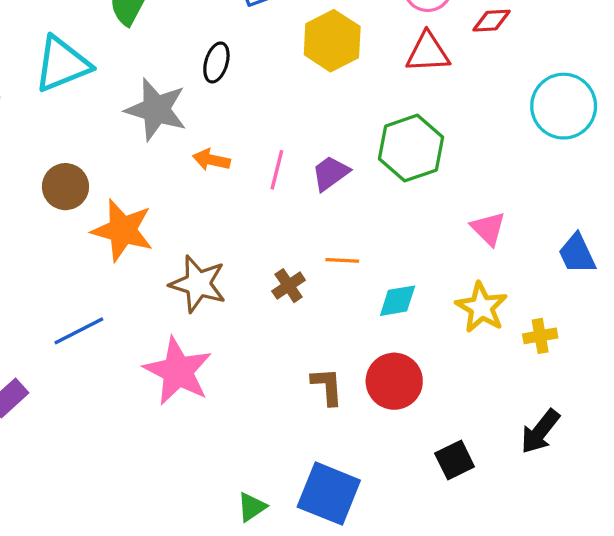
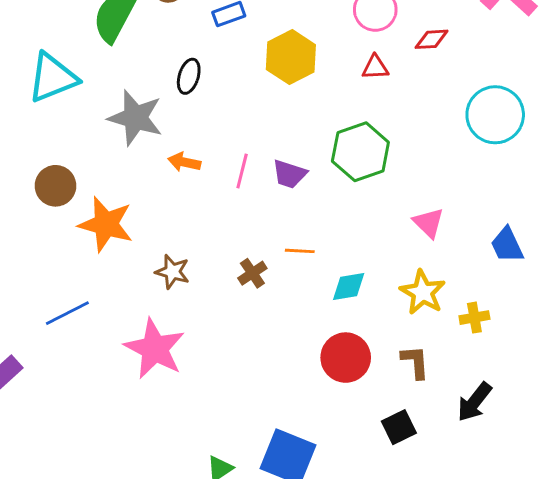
red triangle: (428, 52) -> (375, 67), size x0.7
purple trapezoid: (330, 173) -> (289, 174), turned -126
brown star: (198, 284) -> (172, 272), size x0.7
brown L-shape: (327, 386) -> (415, 362), moved

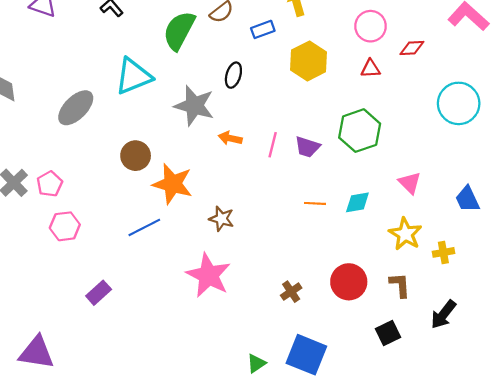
brown cross: (252, 273) -> (291, 292), moved
cyan diamond: (349, 286) -> (357, 202), moved
blue line: (67, 313) -> (144, 227), moved

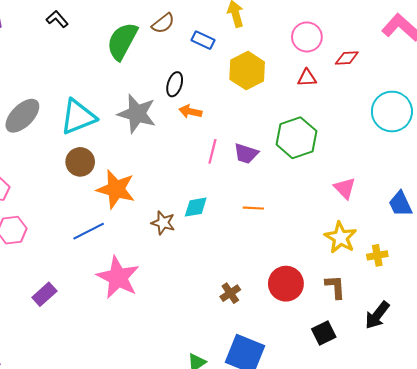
blue rectangle: (263, 29) -> (203, 40), turned 45
cyan triangle: (133, 76) -> (78, 117), moved
orange arrow: (230, 138) -> (190, 112), moved
cyan diamond: (357, 202) -> (196, 207), moved
pink star: (208, 275) -> (118, 277), moved

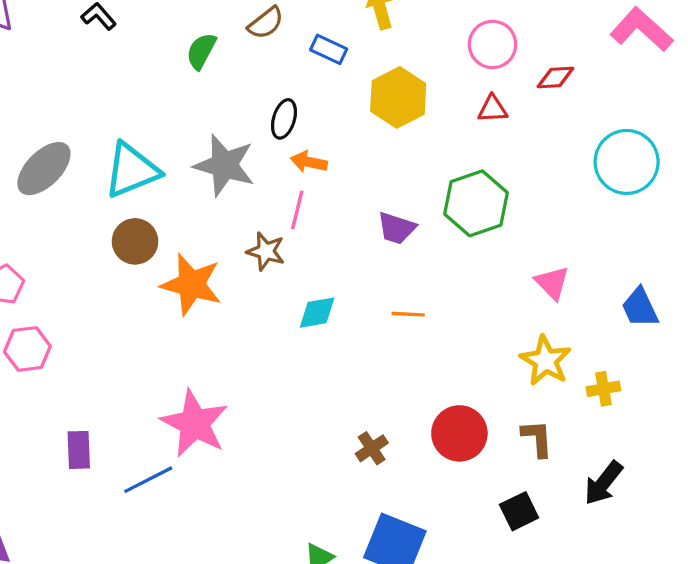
green semicircle: (122, 41) -> (201, 51), size x0.6
pink line: (212, 151) -> (297, 210), moved
brown star: (163, 223) -> (266, 251), moved
blue line: (89, 231) -> (148, 480), moved
purple rectangle: (44, 294) -> (79, 450), turned -50

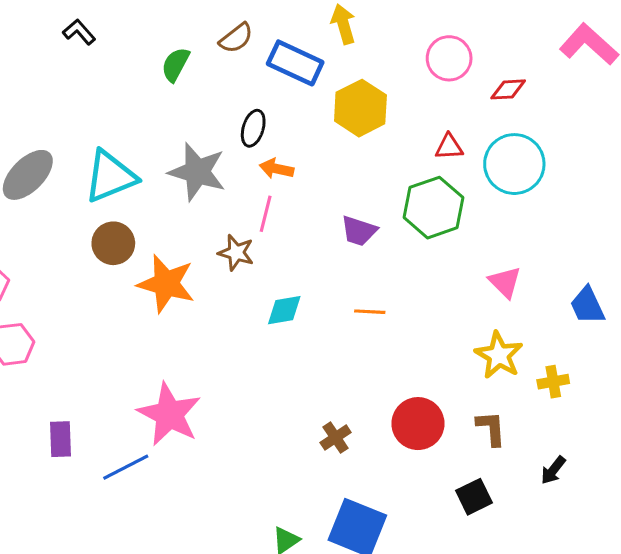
blue rectangle: (329, 49) -> (295, 63), size x1.6
red triangle: (493, 109) -> (449, 147), moved
cyan circle: (627, 162) -> (514, 164), moved
black arrow: (603, 483) -> (553, 470), size x0.7

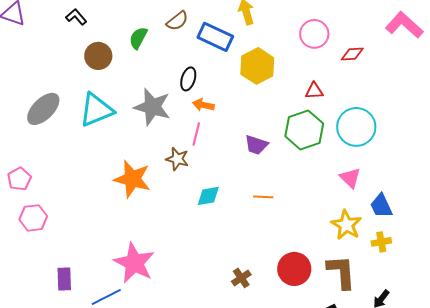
cyan circle: (514, 164) -> (356, 127), moved
brown circle: (113, 243) -> (98, 56), moved
blue trapezoid: (587, 305) -> (381, 206), moved
brown L-shape: (491, 428) -> (341, 272), size x1.5

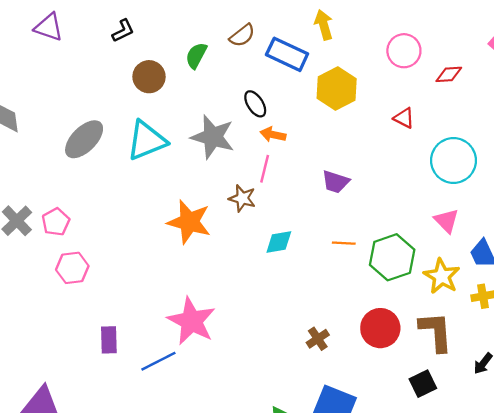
black L-shape: (76, 17) -> (123, 31), turned 105
black ellipse: (188, 79) -> (255, 104), turned -50
red triangle: (314, 91) -> (404, 118), turned 30
green hexagon: (304, 130) -> (392, 257), moved

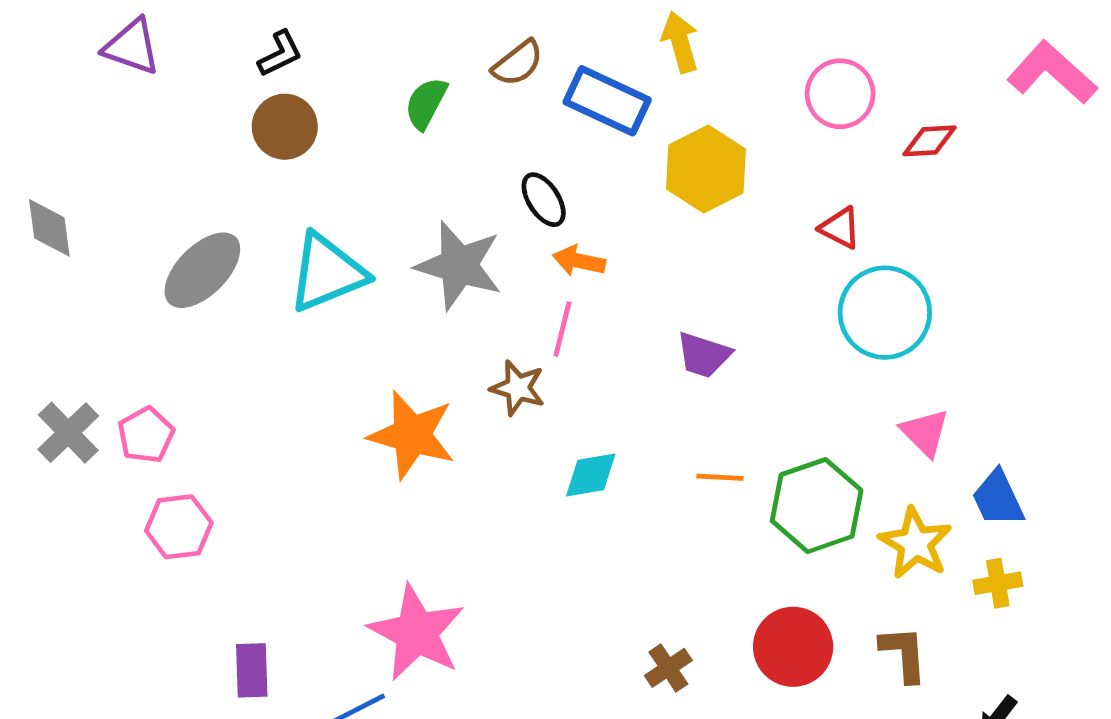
brown circle: (149, 77) -> (285, 127), moved
cyan circle: (453, 161) -> (885, 313), moved
brown L-shape: (436, 332) -> (904, 654), size x0.7

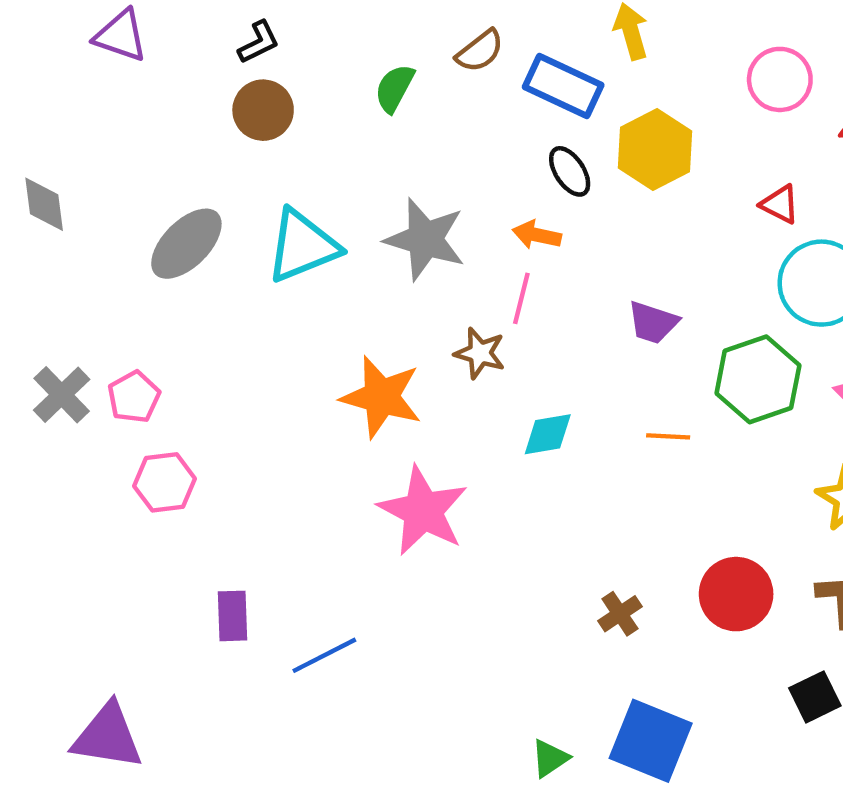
black ellipse: (544, 200) -> (570, 171), moved
green hexagon: (817, 506) -> (758, 379), moved
pink star: (417, 633) -> (423, 511), moved

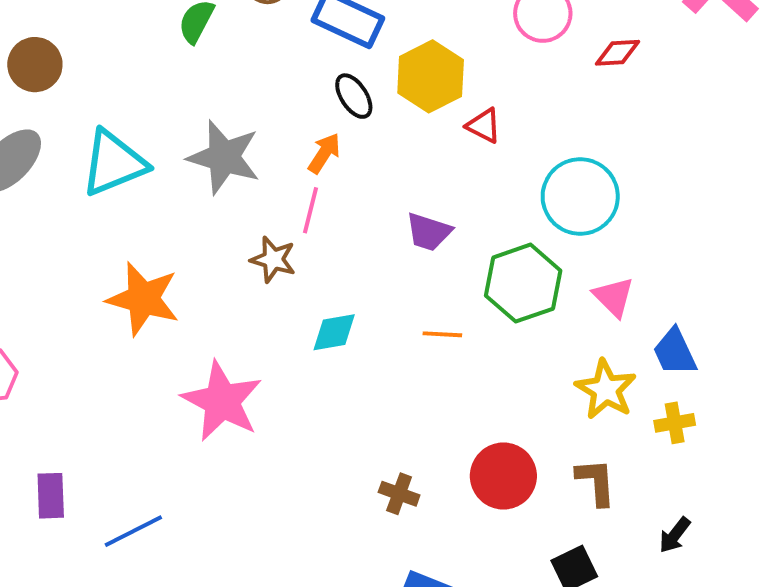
brown circle: (263, 110) -> (35, 65), moved
red triangle: (780, 204) -> (484, 126), moved
orange arrow: (537, 235) -> (324, 153), turned 111
orange star: (381, 397) -> (143, 299), moved
brown cross: (620, 614) -> (399, 494), turned -36

